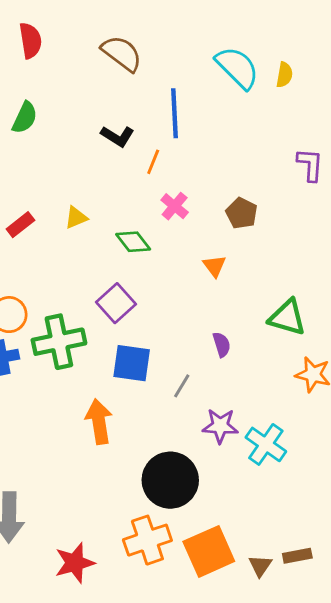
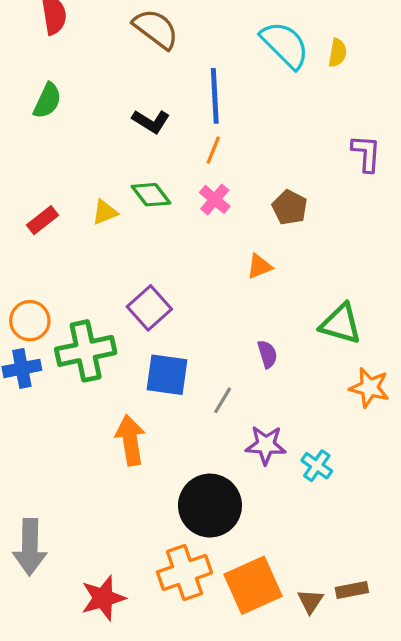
orange line: (153, 162) -> (213, 150), moved
green diamond: (133, 242) -> (151, 195), moved
orange triangle: (215, 266) -> (259, 266), turned 45
cyan cross: (266, 444) -> (317, 466), size x0.7

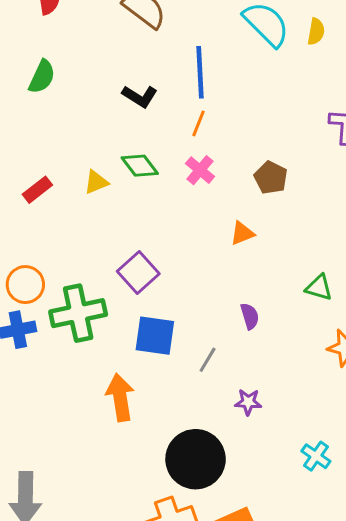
green triangle: (341, 324) -> (319, 288), size x0.7
purple star: (266, 445) -> (248, 402), size x0.7
cyan cross: (317, 466) -> (316, 456), moved

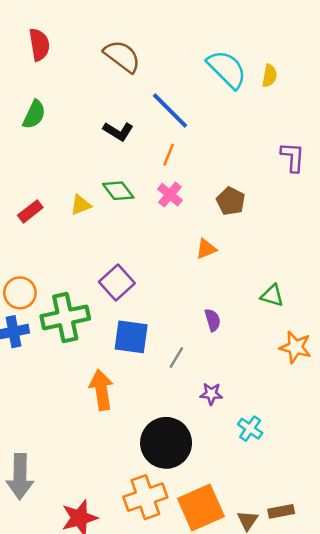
blue line: (200, 72) -> (170, 111), turned -42
cyan cross: (316, 456) -> (250, 429), moved

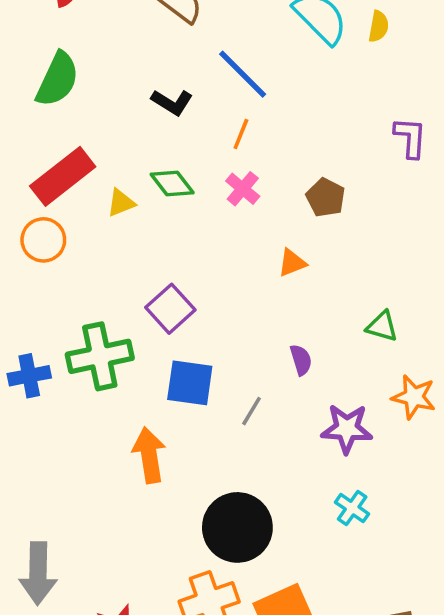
green semicircle: (34, 114) -> (57, 79), size x1.4
red rectangle: (30, 211) -> (63, 176), moved, size x1.8
orange circle: (20, 293) -> (43, 240), moved
purple star: (211, 394) -> (347, 429), moved, size x1.6

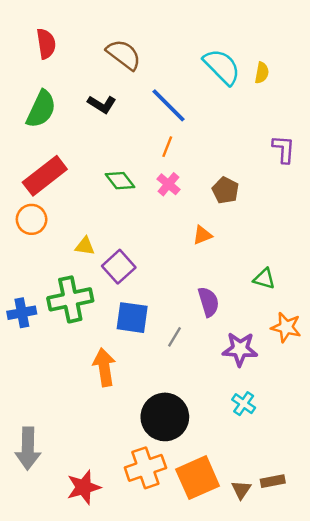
black L-shape: (172, 102) -> (102, 104), moved
yellow triangle: (121, 203) -> (85, 246), moved, turned 30
purple semicircle: (301, 360) -> (208, 302), size x1.4

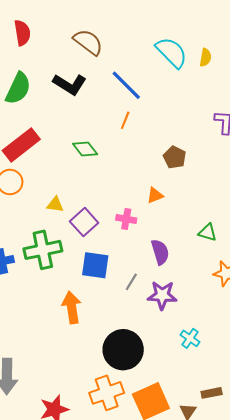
black L-shape: (102, 104) -> (70, 84), size x1.4
pink cross: (168, 184) -> (126, 219), moved, turned -30
purple star: (240, 349) -> (162, 295), moved
brown rectangle: (273, 481) -> (212, 393), moved

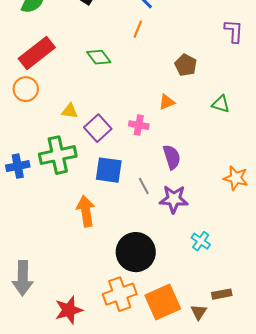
green triangle: (207, 232) -> (221, 104), moved
gray line: (131, 282) -> (144, 186), turned -60

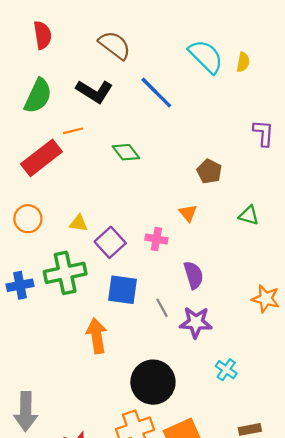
orange line: (138, 29) -> (73, 131), moved, turned 54
green diamond: (99, 57) -> (126, 152), moved
orange circle: (26, 89) -> (28, 219), moved
orange triangle: (167, 102) -> (188, 213), turned -48

